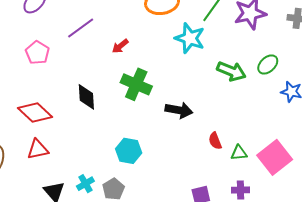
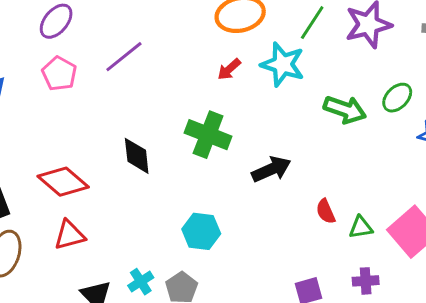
red arrow: (120, 46) -> (229, 69), moved
pink pentagon: (37, 53) -> (59, 74), moved
black arrow: (179, 110) -> (271, 169), turned -32

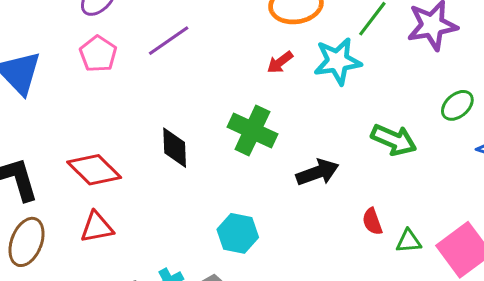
cyan star: (283, 64) -> (338, 61), turned -30
green arrow: (345, 110) -> (394, 140), moved

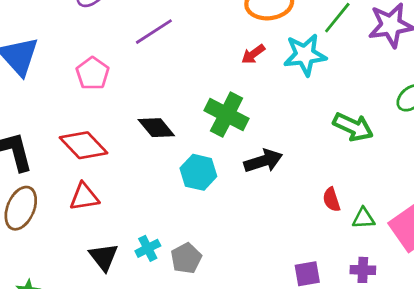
pink pentagon: (98, 54) -> (93, 73), moved
black diamond: (175, 148) -> (156, 128), turned -39
black arrow: (317, 172) -> (263, 161), moved
cyan hexagon: (238, 233) -> (198, 172), moved

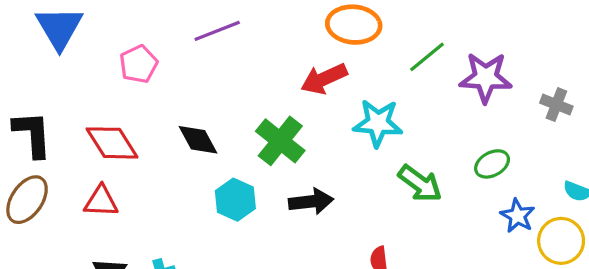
red arrow: (253, 54) -> (324, 79), size x1.6
cyan star: (305, 55) -> (378, 123), moved

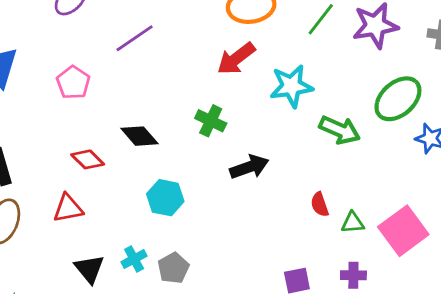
green cross: (280, 141) -> (211, 121), size x0.7
red diamond: (112, 143) -> (88, 159), moved, size x0.7
green ellipse: (492, 164) -> (398, 99), size x1.6
cyan hexagon: (235, 200) -> (165, 198), moved

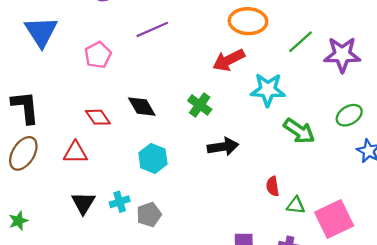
green ellipse: (398, 99) -> (349, 115), size x0.7

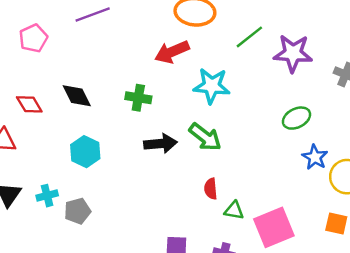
green cross: (200, 105) -> (138, 98), turned -30
green arrow: (299, 131) -> (205, 137), moved

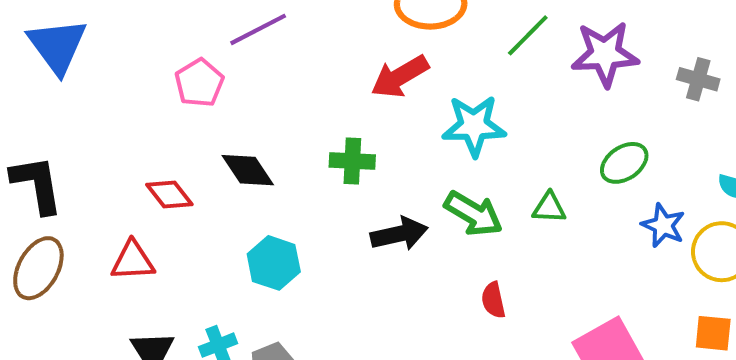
pink pentagon: (33, 38) -> (199, 83), moved
green triangle: (234, 210) -> (549, 208), moved

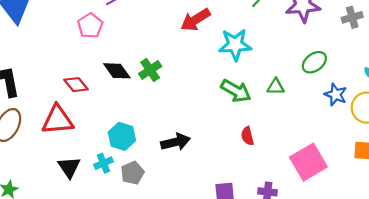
gray cross: (698, 79) -> (352, 17), turned -30
green cross: (352, 161) -> (150, 70), moved, turned -35
black arrow: (399, 234) -> (175, 142), moved
red triangle: (133, 261) -> (58, 120), size x1.4
cyan hexagon: (274, 263) -> (122, 136), moved

